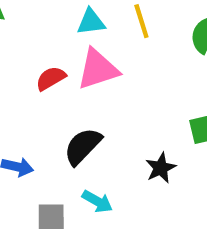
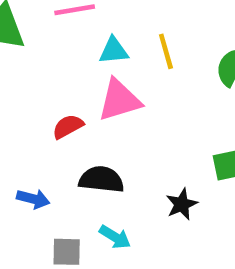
red semicircle: (51, 78) -> (68, 127), moved
black semicircle: (83, 146) -> (101, 179), turned 51

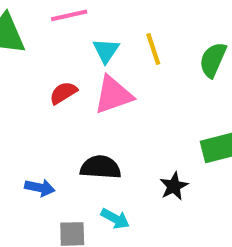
cyan triangle: (114, 51) -> (106, 51), turned -48
red semicircle: (68, 127) -> (63, 93), moved

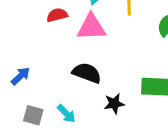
black semicircle: (100, 167) -> (87, 73), moved
blue arrow: (40, 188) -> (20, 76), turned -72

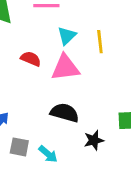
red semicircle: (57, 15) -> (31, 59), turned 42
gray square: (33, 115) -> (19, 147), moved

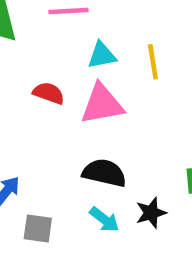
cyan triangle: (67, 36) -> (102, 55), turned 36
cyan arrow: (48, 154) -> (104, 220), moved

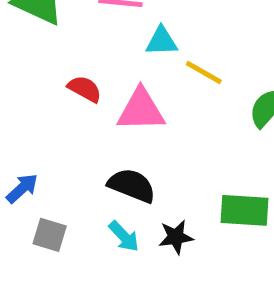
cyan triangle: (102, 55) -> (162, 41), moved
yellow line: (153, 62) -> (204, 73), turned -60

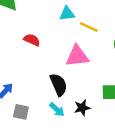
pink triangle: (141, 110) -> (77, 56), moved
black semicircle: (132, 185) -> (59, 85), turned 50

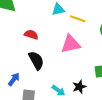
black semicircle: (59, 85) -> (36, 60), moved

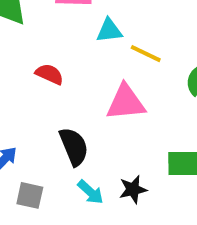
black semicircle: (36, 60) -> (74, 147), moved

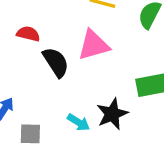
black semicircle: (74, 147) -> (56, 62), moved
black star: (133, 189) -> (112, 114), size x1.4

